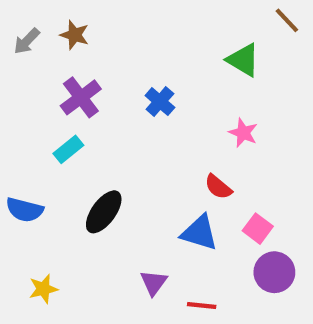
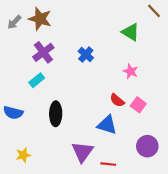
brown star: (75, 35) -> (40, 19), size x1.5
black ellipse: (104, 212) -> (56, 114), turned -35
pink square: (258, 229) -> (138, 105), moved
purple triangle: (154, 283) -> (82, 152), size x1.5

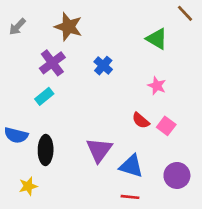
brown star: (40, 19) -> (68, 27), moved
black ellipse: (56, 114) -> (46, 150), moved
blue triangle: (107, 125) -> (131, 166), moved
purple triangle: (82, 152) -> (99, 150), moved

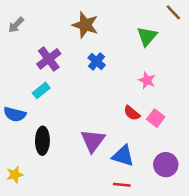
brown star: (68, 27) -> (85, 25), moved
green triangle: (157, 39) -> (147, 36), turned 40
blue semicircle: (16, 135) -> (15, 114), moved
yellow star: (28, 186) -> (15, 175), moved

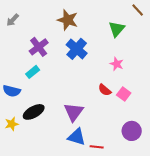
blue cross: (97, 61) -> (77, 49), size x1.5
black ellipse: (42, 141) -> (34, 112), turned 60
blue triangle: (123, 156) -> (77, 137), moved
yellow star: (15, 175) -> (12, 124), moved

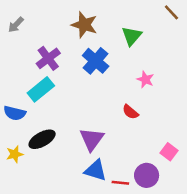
green triangle: (117, 29) -> (132, 36), moved
cyan rectangle: (33, 72) -> (41, 89), size x1.5
pink square: (124, 94) -> (169, 152), moved
purple circle: (132, 131) -> (147, 175), moved

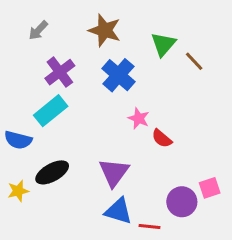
brown line: (171, 12) -> (194, 61), moved
gray arrow: (16, 25) -> (38, 30), moved
pink star: (145, 80) -> (139, 118), moved
pink square: (169, 152) -> (210, 188), turned 35
purple circle: (147, 175) -> (182, 202), moved

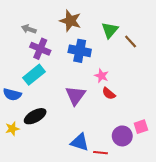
gray arrow: (38, 30) -> (29, 29), moved, turned 64
purple cross: (60, 72) -> (40, 49), turned -30
blue cross: (119, 75) -> (80, 51), turned -30
pink star: (139, 118) -> (101, 76), moved
purple triangle: (114, 172) -> (76, 95), moved

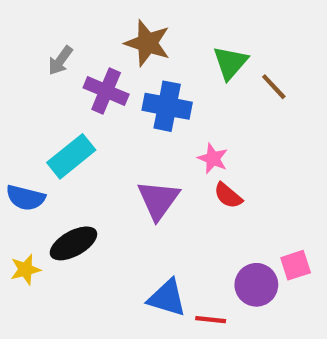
gray arrow: (29, 29) -> (60, 61), turned -72
purple cross: (40, 49) -> (106, 91), moved

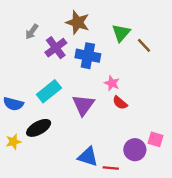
purple cross: (106, 91) -> (56, 48), turned 30
cyan rectangle: (71, 156) -> (49, 91), moved
pink square: (296, 265) -> (155, 139), turned 35

